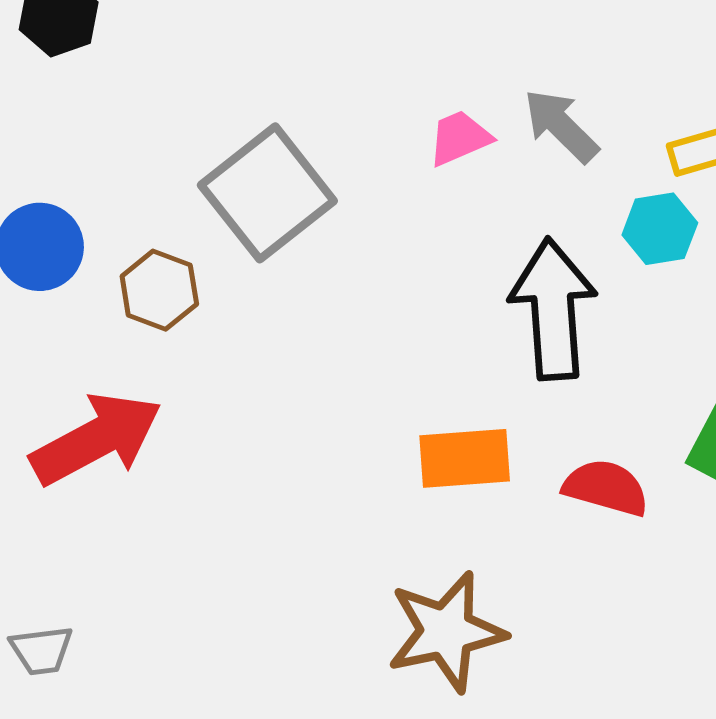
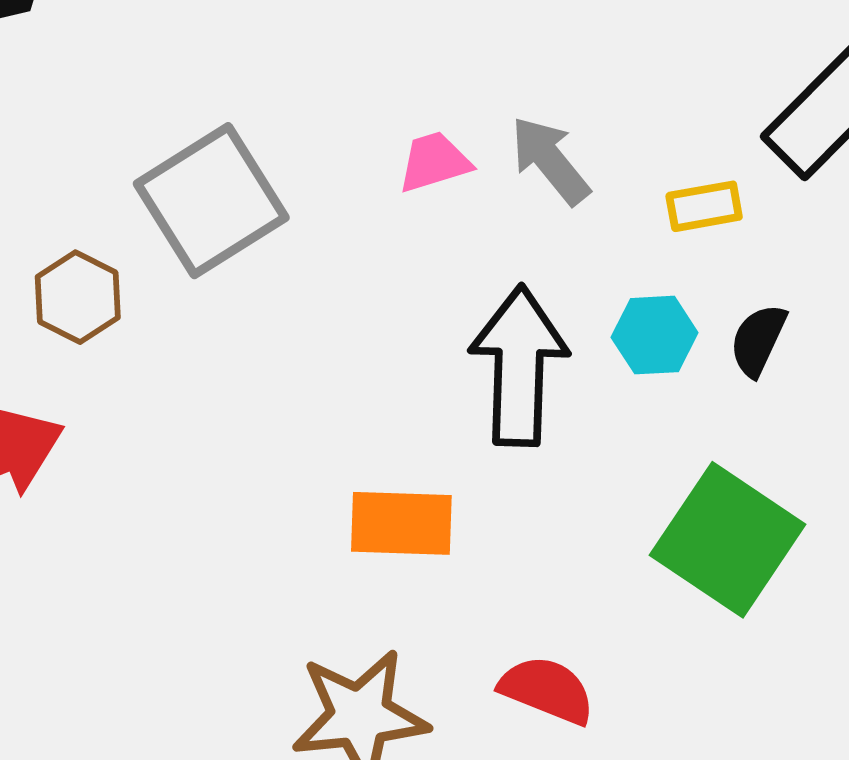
cyan hexagon: (660, 229) -> (655, 335), moved
red semicircle: (606, 488) -> (547, 690), moved

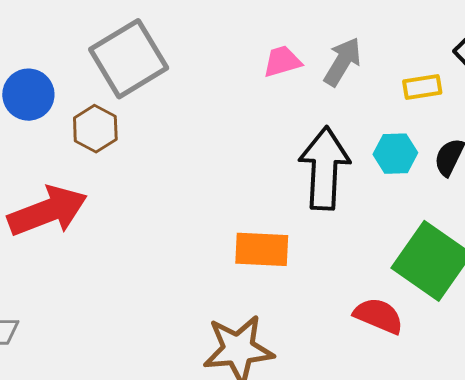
gray arrow: (550, 160) -> (342, 62), turned 69
gray square: (211, 201) -> (129, 59), moved
red semicircle: (547, 690) -> (379, 316), moved

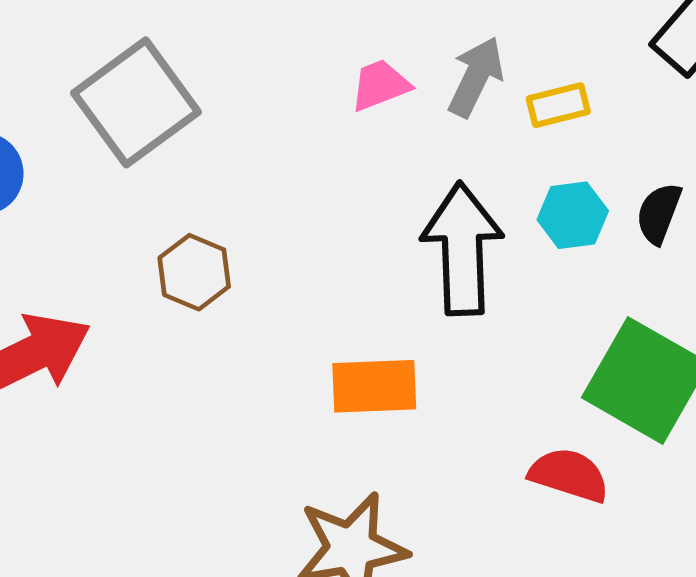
yellow rectangle: (422, 87) -> (558, 105), moved
brown hexagon: (95, 129) -> (194, 272), moved

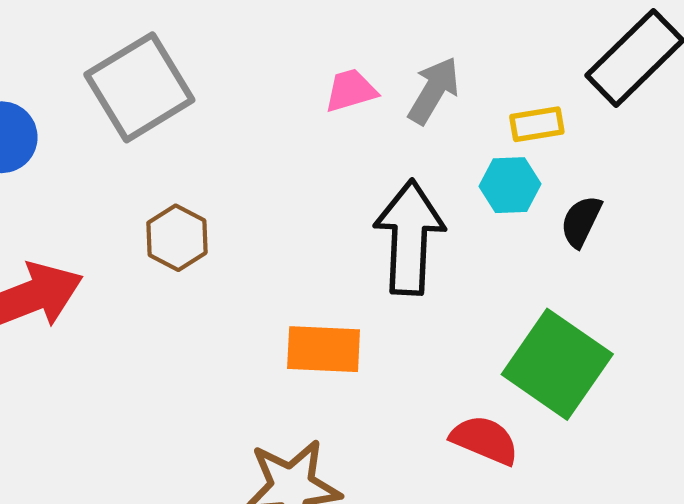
yellow rectangle: (558, 105) -> (537, 124), moved
cyan hexagon: (573, 215) -> (510, 185), moved

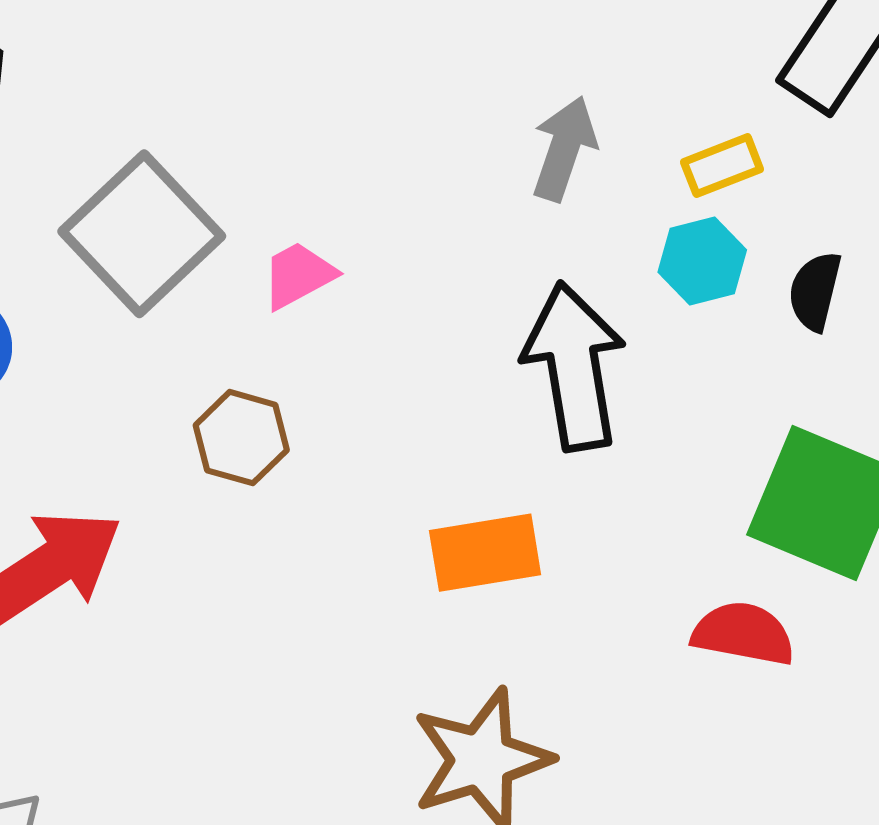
pink trapezoid: (351, 90) -> (298, 275), moved

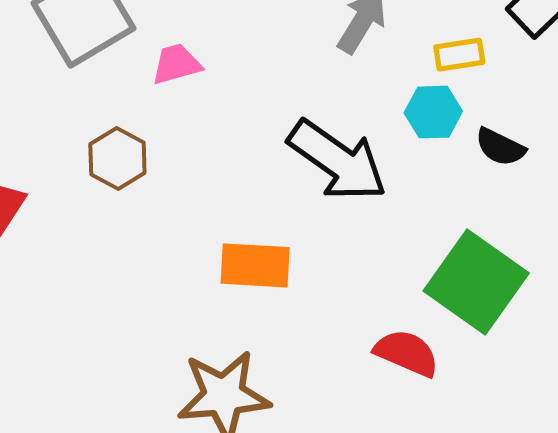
black semicircle: (815, 291) -> (500, 147), turned -90
black arrow: (574, 366) -> (337, 160), turned 122

